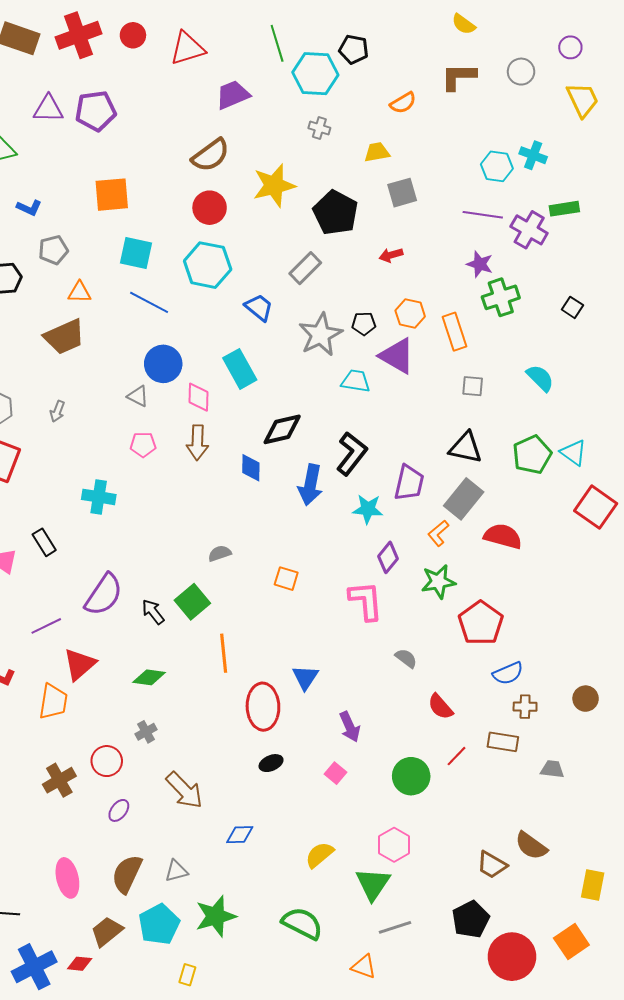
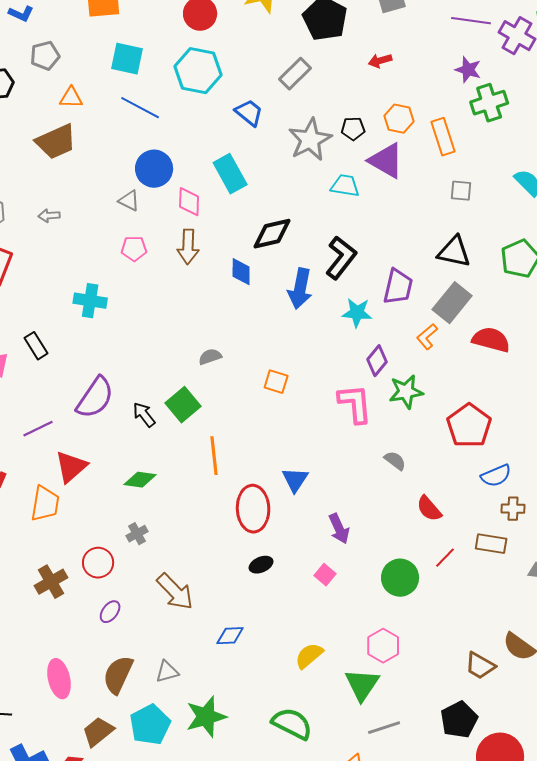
gray arrow: (57, 411) -> (49, 216), turned 65
green star: (438, 582) -> (406, 392), moved

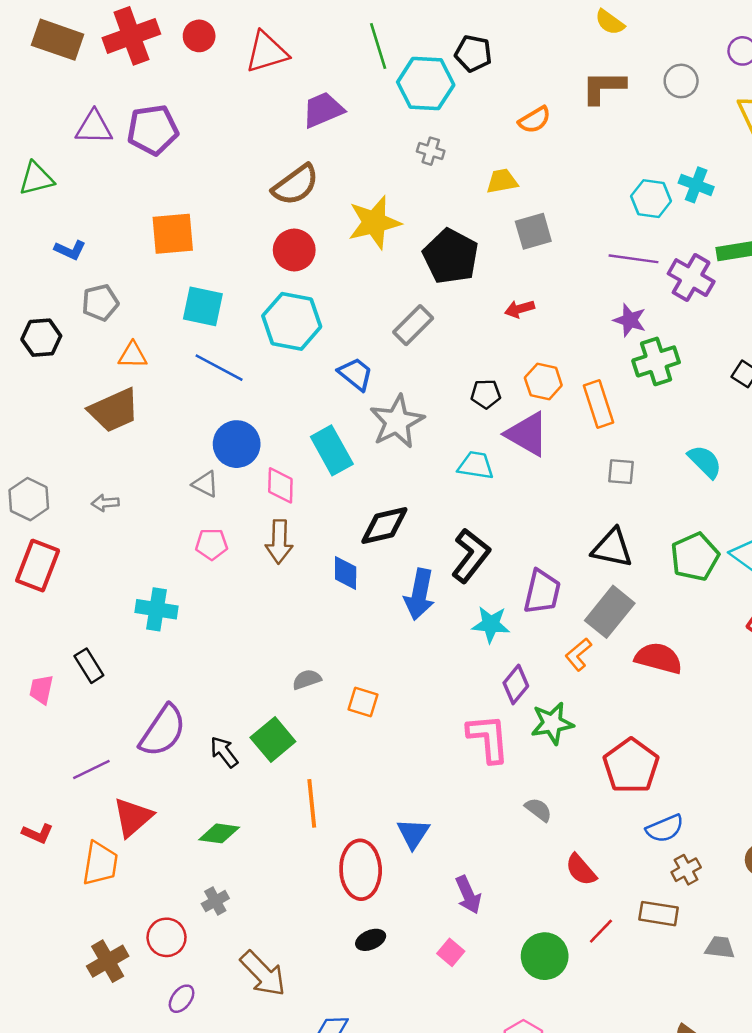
gray star: (310, 140) -> (397, 422), moved
orange square: (276, 382) -> (363, 702), moved
brown cross: (513, 509) -> (686, 870), turned -30

